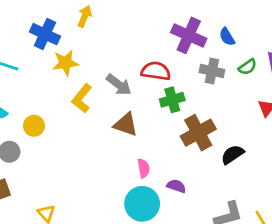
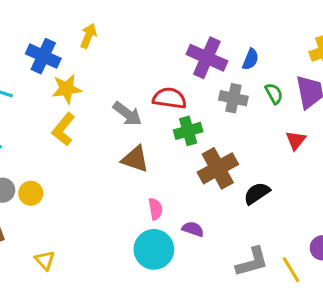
blue semicircle: (227, 37) -> (251, 59), turned -126
green semicircle: (248, 67) -> (274, 94), turned -84
yellow L-shape: (82, 98) -> (63, 129), moved
yellow circle: (34, 126) -> (31, 193), moved

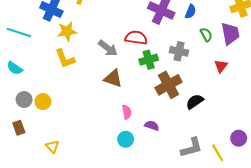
gray cross: (233, 98) -> (179, 51), moved
yellow L-shape: (63, 129) -> (65, 59), turned -60
cyan circle: (154, 249) -> (126, 139), size x0.6

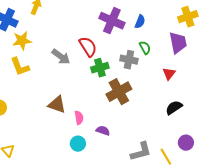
green semicircle: (206, 35) -> (145, 48), moved
red semicircle: (136, 38) -> (88, 47), turned 50
brown triangle: (113, 79) -> (57, 105), moved
black semicircle: (195, 102) -> (174, 108), moved

